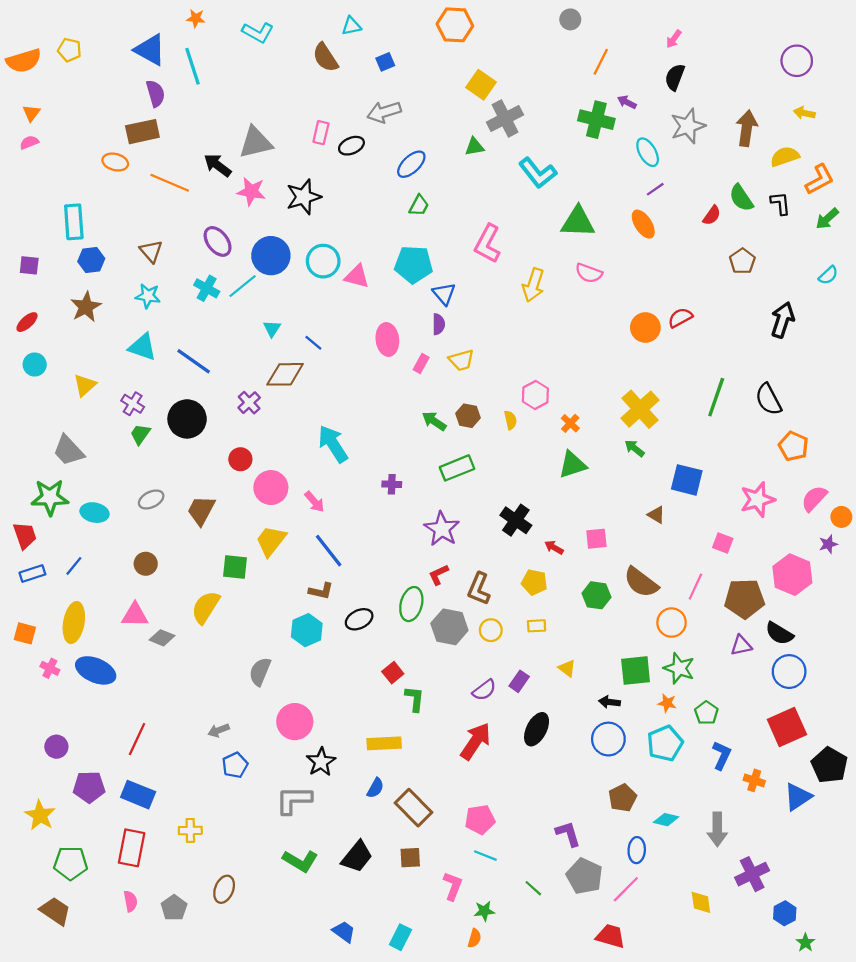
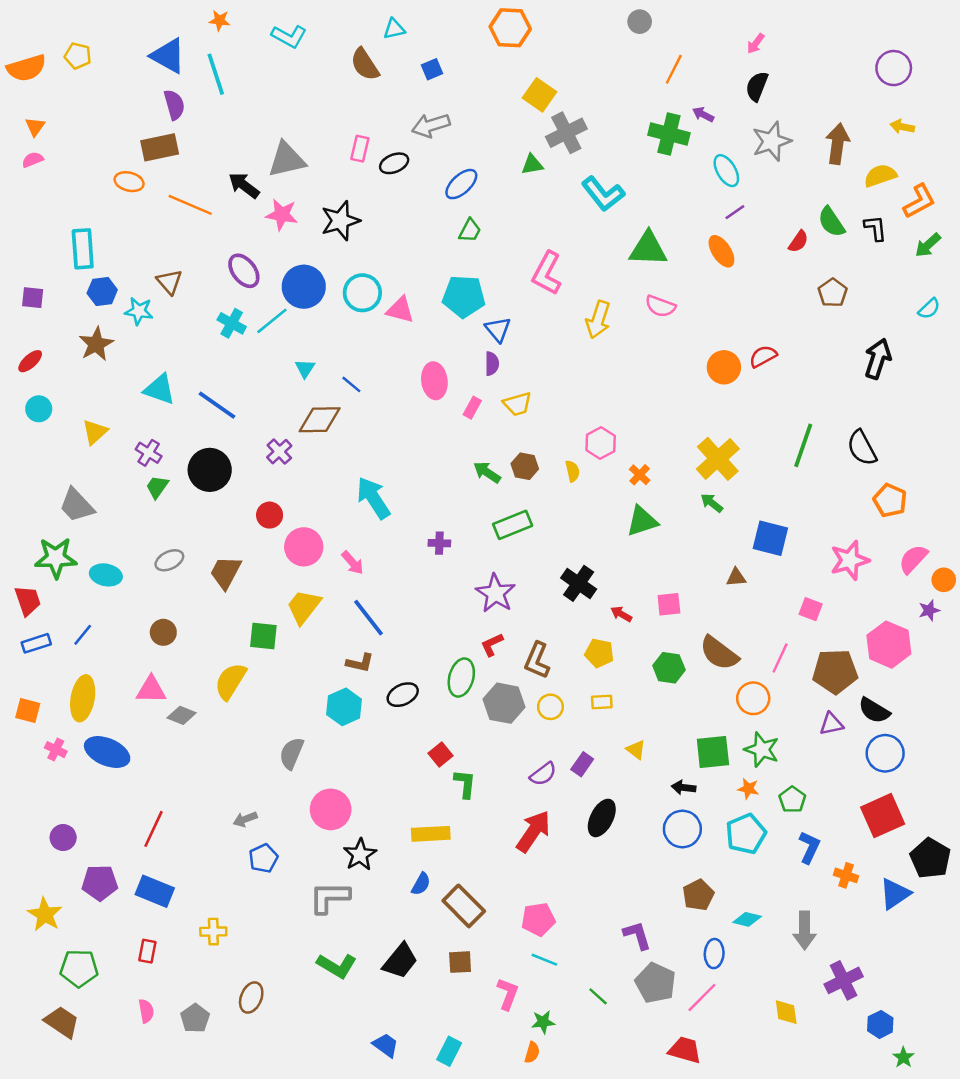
cyan star: (148, 296) -> (139, 311), moved
brown triangle: (656, 515) -> (736, 577), turned -36
red rectangle: (132, 848) -> (147, 951), size x0.6

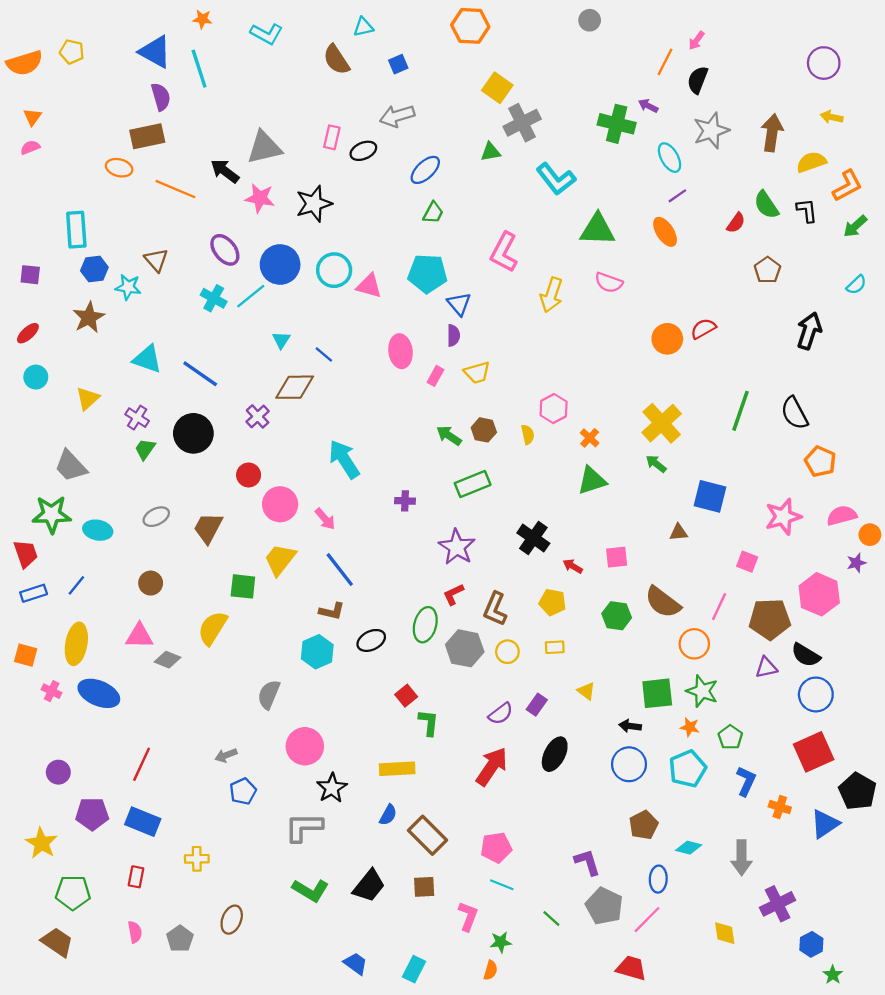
orange line: (674, 69) -> (665, 62), moved
pink semicircle: (913, 559) -> (842, 516), turned 32

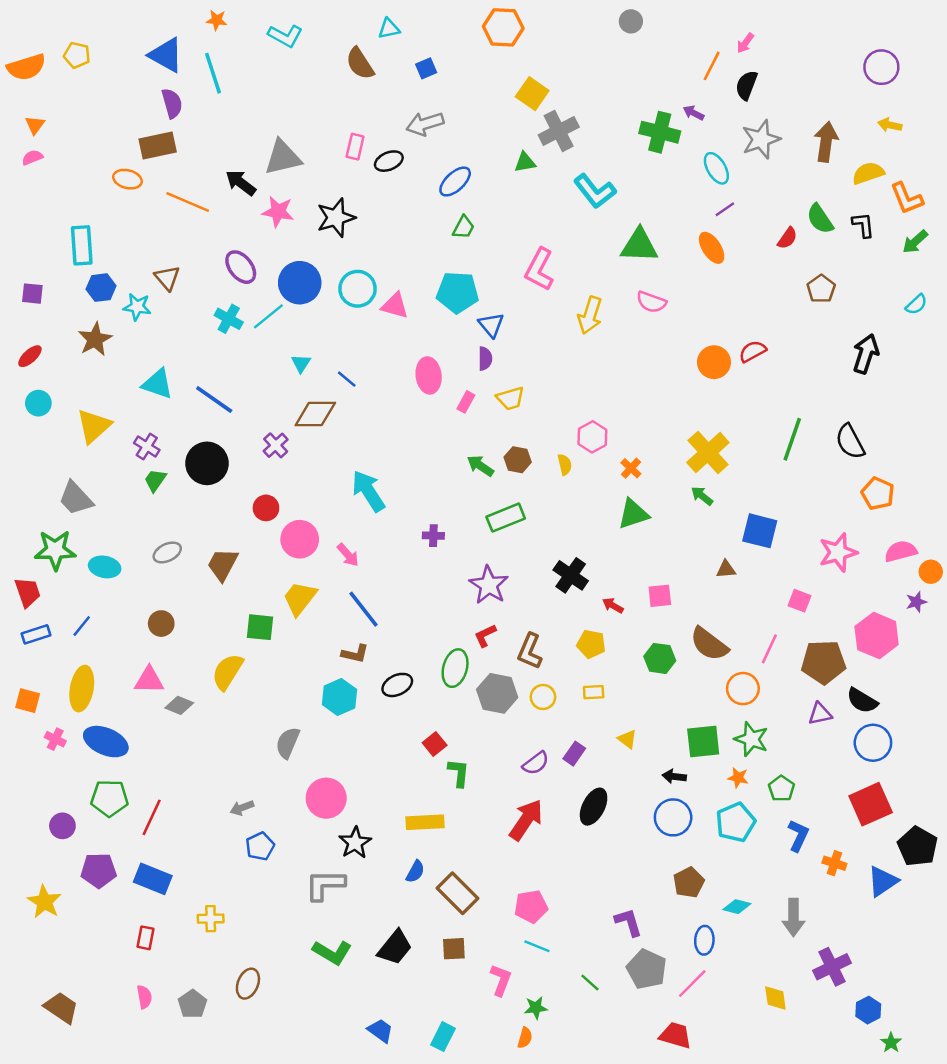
orange L-shape: (847, 186) -> (907, 198), turned 96
yellow triangle: (88, 398) -> (94, 426), size x1.4
green pentagon: (73, 893) -> (109, 798), moved

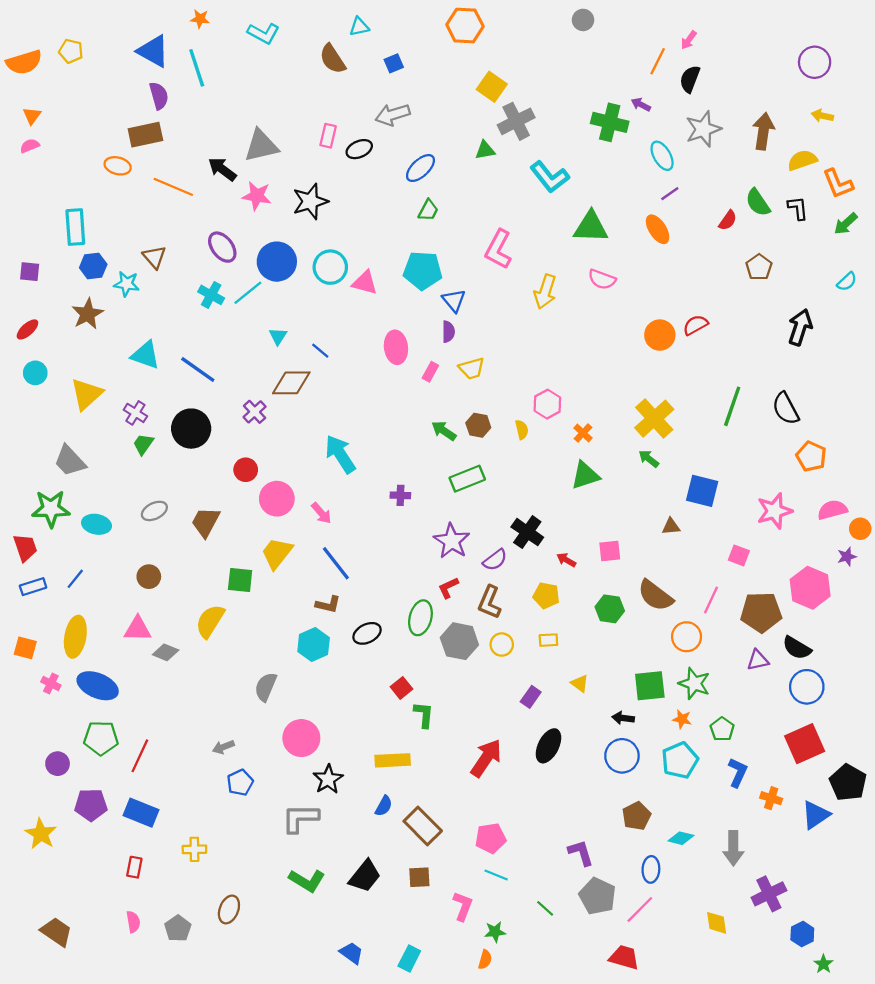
purple semicircle: (536, 763) -> (495, 560), moved

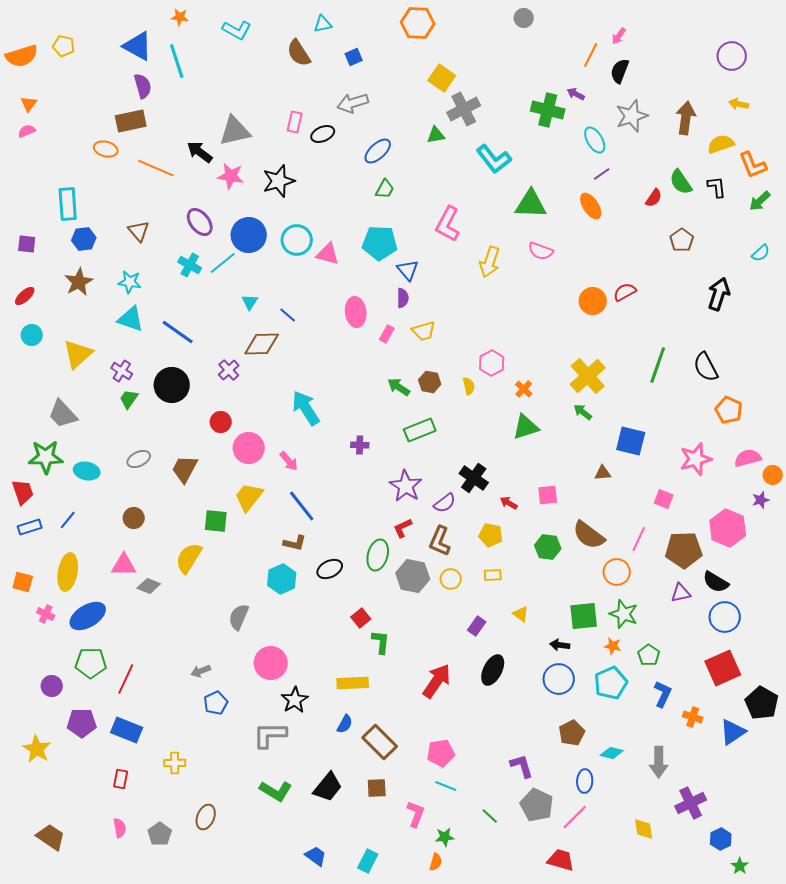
cyan star: (127, 284) -> (130, 282), moved
blue ellipse: (98, 686) -> (88, 616), turned -54

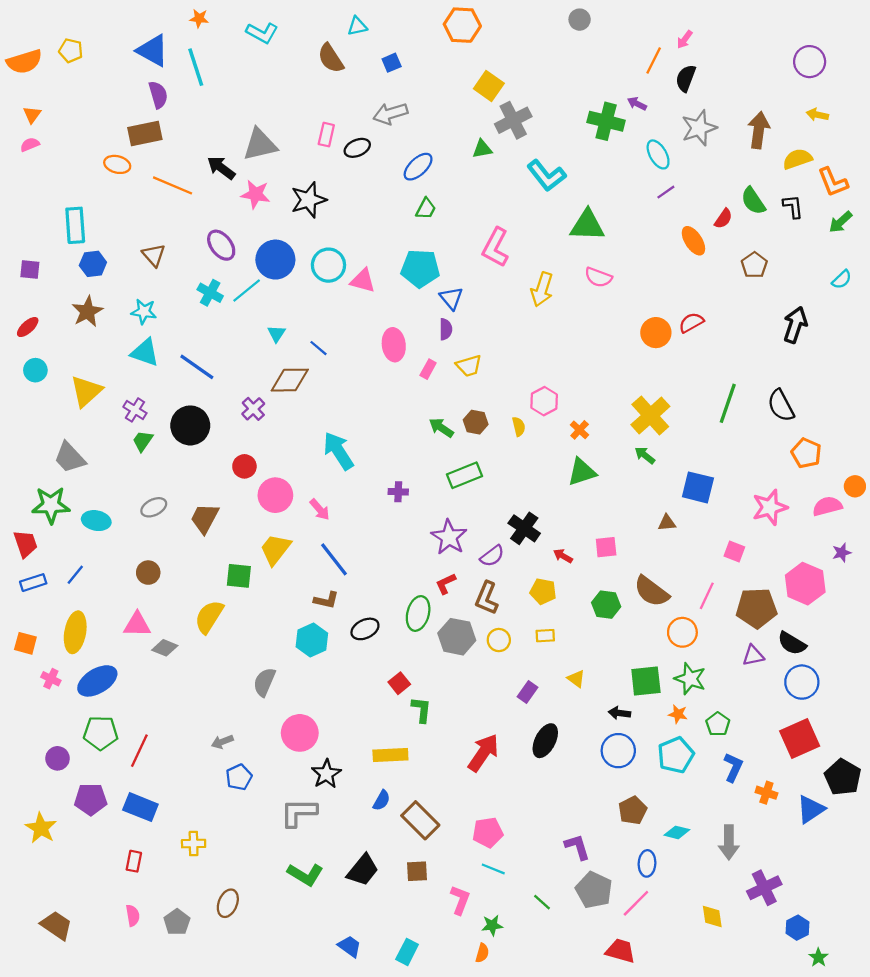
orange ellipse: (591, 206) -> (693, 241), moved
orange circle: (773, 475) -> (855, 486), moved

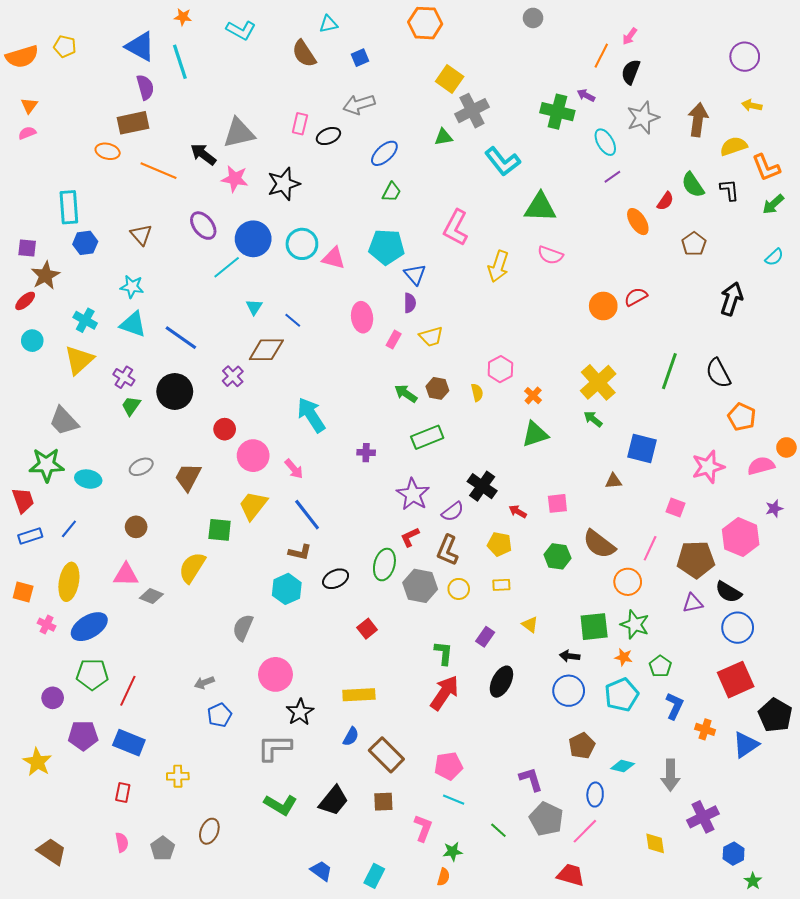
cyan cross: (210, 293) -> (85, 320), moved
brown star: (87, 312) -> (45, 275), moved
green L-shape: (421, 710) -> (443, 653), moved

